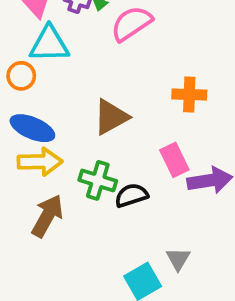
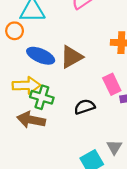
blue ellipse: (32, 128) -> (41, 56), moved
green cross: (98, 180) -> (42, 97), moved
brown arrow: (47, 216) -> (31, 120), turned -108

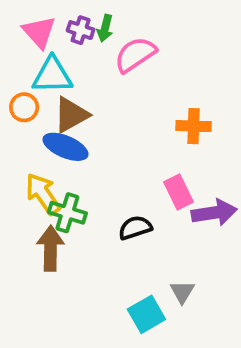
brown triangle: (71, 57) -> (71, 115), moved
yellow arrow: (26, 85) -> (43, 194), turned -124
brown arrow: (31, 120) -> (50, 248), turned 80

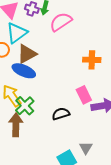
cyan triangle: (52, 75) -> (17, 33), turned -35
green cross: (67, 213) -> (25, 106), turned 30

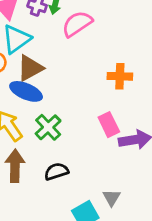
green cross: (25, 106) -> (48, 127), moved
black semicircle: (61, 114) -> (56, 171), moved

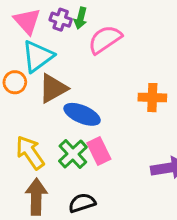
blue ellipse: (26, 91) -> (82, 114), moved
pink rectangle: (109, 125) -> (99, 151), moved

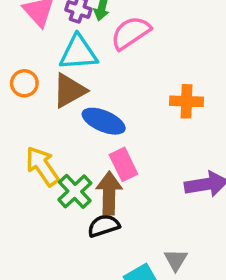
cyan triangle: (38, 56) -> (78, 53), moved, turned 32
green cross: (73, 154) -> (75, 191), moved
brown arrow: (36, 197) -> (109, 193), moved

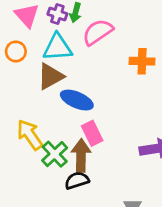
orange circle: (24, 83) -> (16, 51), moved
orange cross: (186, 101) -> (142, 61), moved

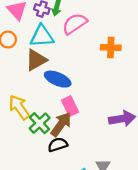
brown arrow: (81, 155) -> (61, 124), turned 35

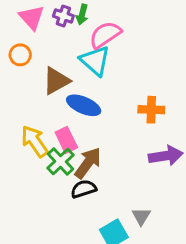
cyan triangle: (42, 36) -> (95, 61), moved, turned 45
orange cross: (111, 47) -> (151, 110), moved
pink rectangle: (70, 106) -> (66, 140), moved

